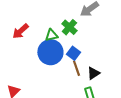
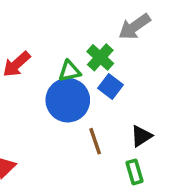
blue square: (73, 53) -> (111, 86), moved
brown line: (76, 68) -> (95, 141), moved

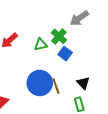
blue circle: (68, 100) -> (40, 83), moved
black triangle: (141, 136) -> (83, 83), turned -40

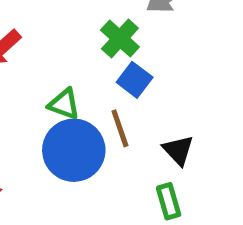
green triangle: (41, 45) -> (64, 104), moved, turned 32
brown line: (56, 86) -> (120, 128), moved

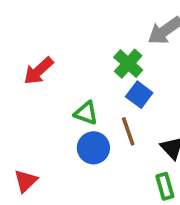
blue circle: (74, 150) -> (93, 148), size x0.7

